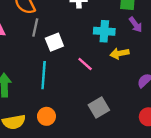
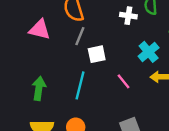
cyan cross: (104, 31) -> (149, 52), turned 36

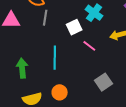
cyan cross: (149, 52) -> (94, 13), moved
white square: (97, 54) -> (74, 27), moved

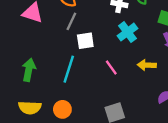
white square: (74, 27) -> (85, 41), moved

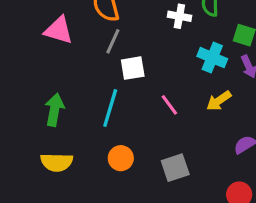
cyan cross: (127, 32) -> (212, 58), moved, turned -30
yellow arrow: (147, 65) -> (219, 101), turned -36
orange circle: (62, 109) -> (121, 158), moved

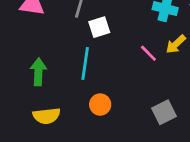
pink line: (169, 105) -> (148, 53), moved
gray square: (175, 168) -> (164, 112), moved

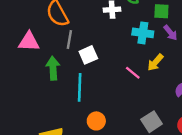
green arrow: (38, 72) -> (53, 68), moved

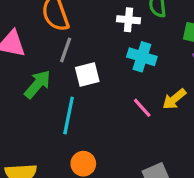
cyan cross: (143, 33) -> (142, 57), moved
green arrow: (53, 68) -> (38, 84), turned 35

